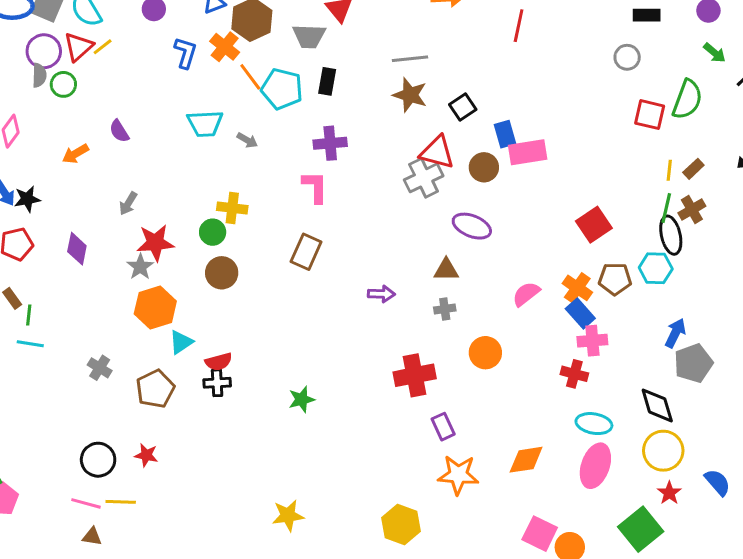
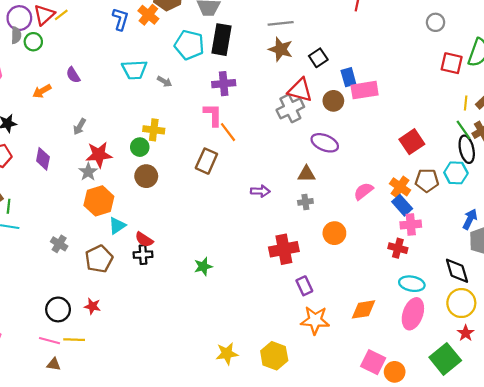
orange line: (250, 77) -> (228, 132), moved
black rectangle: (327, 81) -> (222, 40), size x1.6
green line: (666, 208) -> (463, 130), turned -48
red semicircle: (219, 362) -> (144, 240), turned 48
yellow star: (288, 515) -> (227, 354), moved

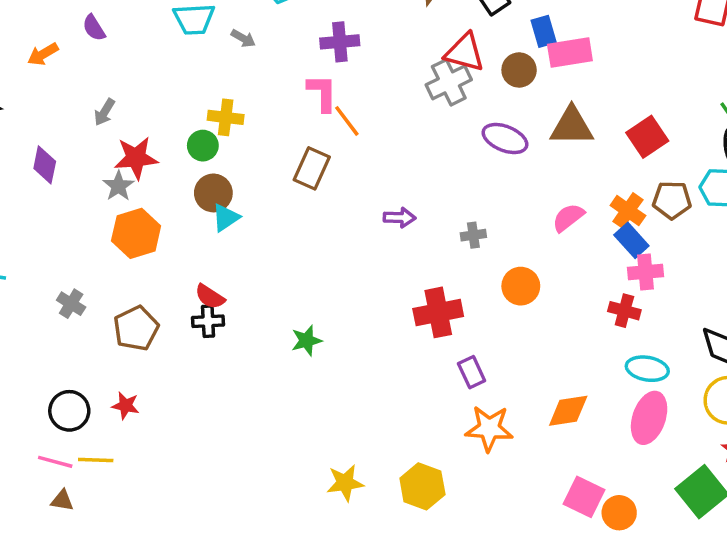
brown triangle: (306, 174) -> (572, 126), moved, size x1.5
cyan triangle: (117, 226) -> (226, 218), moved

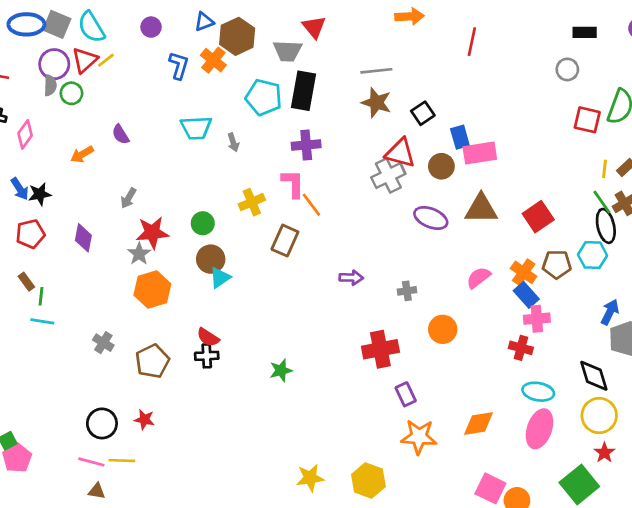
gray arrow: (243, 38) -> (233, 142), turned 42
yellow cross: (226, 117) -> (252, 202), moved, turned -30

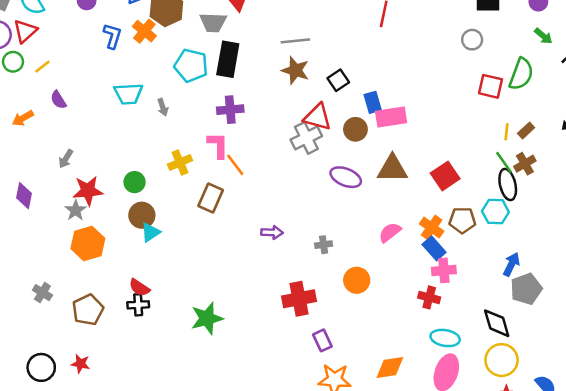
yellow line: (106, 60) -> (42, 67), moved
green star: (281, 370) -> (207, 318), size x1.5

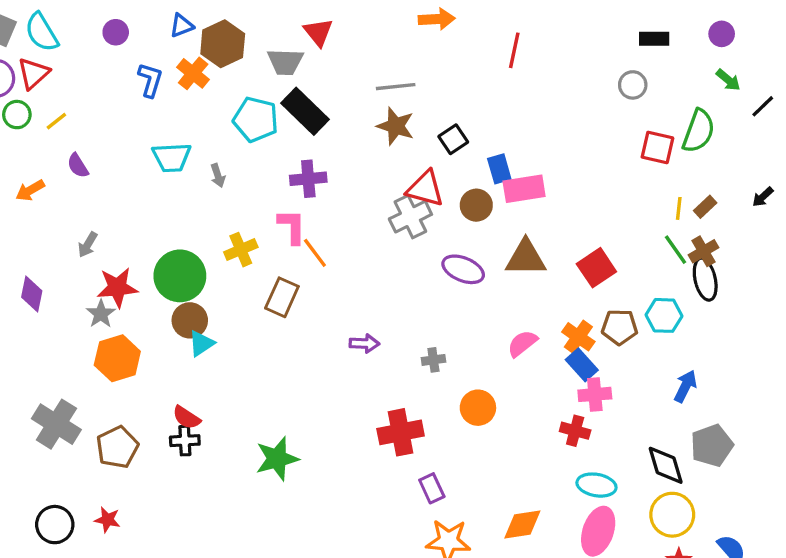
black rectangle: (228, 59) -> (305, 111), turned -56
green circle: (135, 182) -> (180, 276), size x1.8
black ellipse: (508, 185) -> (705, 279), moved
gray pentagon: (526, 289) -> (712, 446), moved
gray cross: (42, 293) -> (56, 424), size x1.8

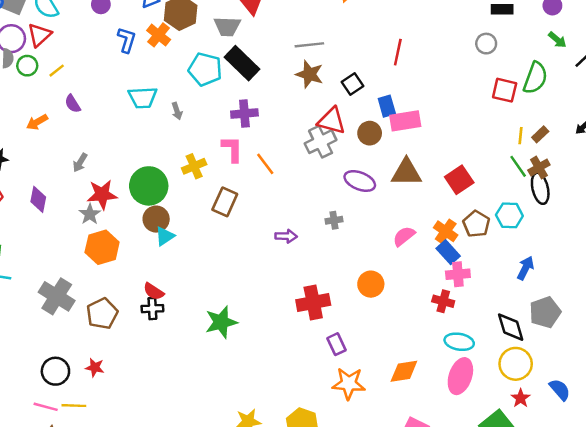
red line: (514, 50) -> (398, 52), moved
orange line: (315, 253) -> (265, 164), moved
brown pentagon: (620, 327) -> (476, 224), turned 30
gray cross: (433, 360) -> (334, 220), moved

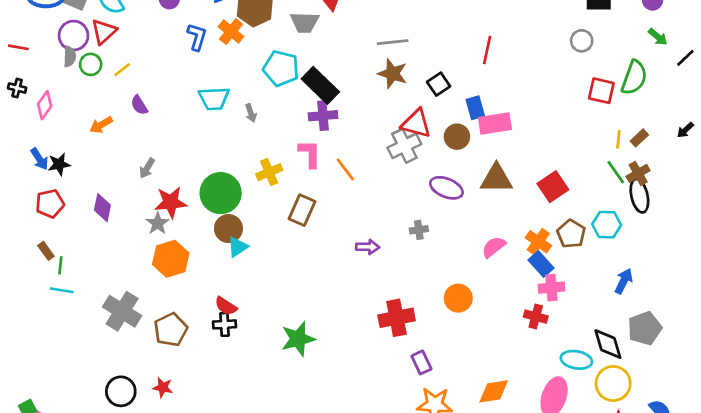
black rectangle: (242, 63) -> (320, 85), moved
cyan ellipse: (459, 342) -> (576, 360), moved

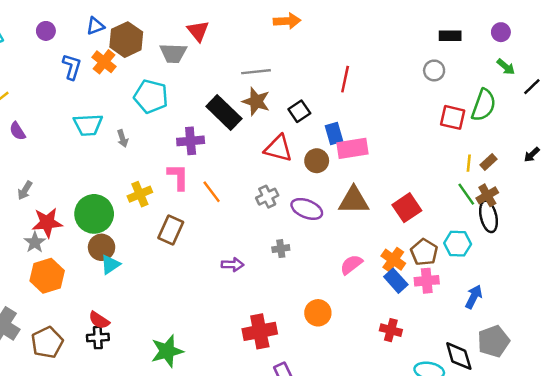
black rectangle: (320, 85) -> (224, 113), moved
gray cross: (404, 146) -> (267, 197), moved, size x0.7
pink cross: (551, 288) -> (427, 281), moved

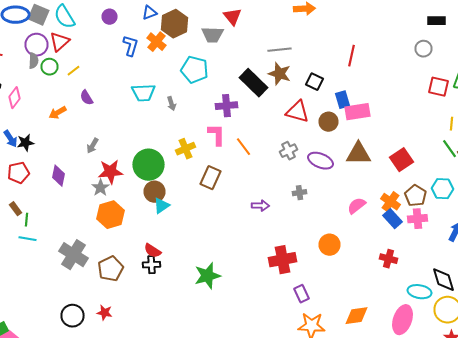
black square: (299, 111) -> (314, 82), turned -30

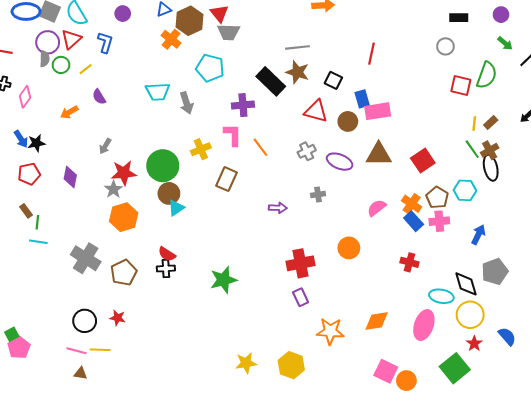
red triangle: (232, 17) -> (219, 14), moved
blue L-shape: (130, 46) -> (105, 42), moved
gray arrow: (172, 104) -> (186, 103), size x1.5
purple rectangle: (302, 294) -> (301, 297), moved

